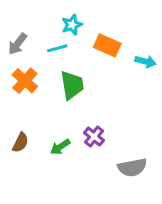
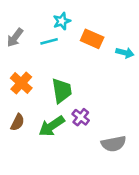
orange cross: (25, 81) -> (21, 83), moved
green trapezoid: (72, 85) -> (62, 91), moved
green arrow: (60, 147) -> (52, 126), size x1.5

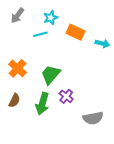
gray arrow: (15, 38) -> (17, 16), moved
green trapezoid: (62, 91) -> (51, 75), turned -130
green arrow: (52, 126) -> (42, 104), turned -40

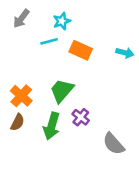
orange rectangle: (75, 32) -> (81, 50), moved
orange cross: (17, 68) -> (21, 96), moved
gray semicircle: (93, 118) -> (114, 144), turned 60

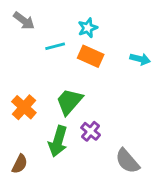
gray arrow: (21, 19) -> (24, 21), turned -90
cyan star: (62, 21) -> (88, 28), moved
brown semicircle: (17, 122) -> (20, 164), moved

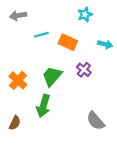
gray arrow: (24, 21) -> (18, 16), turned 133
cyan star: (88, 28) -> (85, 14), moved
purple cross: (91, 131) -> (84, 70), moved

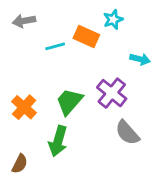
orange rectangle: (68, 42) -> (86, 36), moved
purple cross: (84, 70) -> (112, 93), size x1.5
gray semicircle: (96, 121) -> (127, 133), moved

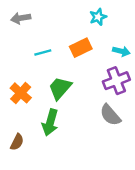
orange rectangle: (86, 36) -> (81, 48), moved, turned -50
cyan line: (55, 46) -> (43, 52), moved
purple cross: (112, 93) -> (116, 81), moved, turned 30

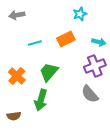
brown semicircle: (17, 142) -> (14, 116), turned 56

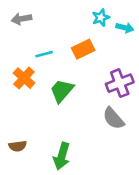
cyan arrow: (99, 42) -> (125, 28), moved
orange cross: (17, 76) -> (24, 78), moved
green arrow: (41, 100) -> (62, 156), moved

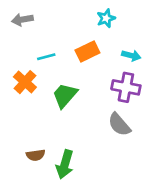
cyan arrow: (125, 28) -> (131, 55), moved
purple cross: (120, 83) -> (126, 87), turned 32
brown semicircle: (18, 146) -> (36, 155), moved

